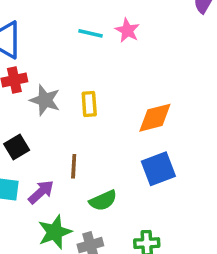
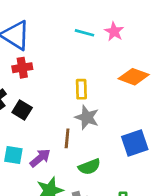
gray star: (45, 100) -> (87, 117), moved
orange diamond: (155, 118) -> (134, 77), moved, turned 32
black square: (17, 147) -> (22, 110), moved, turned -30

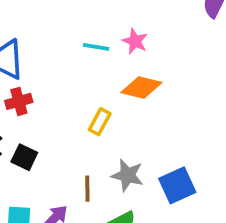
orange diamond: (134, 77) -> (141, 88), moved
yellow rectangle: (81, 89) -> (100, 122), turned 36
gray star: (87, 117) -> (127, 175), moved

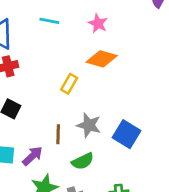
cyan line: (96, 47) -> (49, 21), moved
blue square: (177, 185) -> (126, 134), turned -36

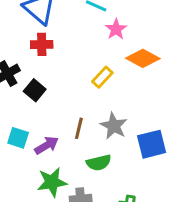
pink star: (98, 23) -> (116, 29), moved
blue square: (126, 134) -> (152, 144), turned 32

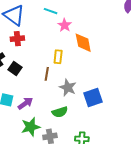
orange diamond: (143, 58) -> (83, 43), turned 55
yellow rectangle: (102, 77) -> (58, 57), turned -32
brown line: (79, 128) -> (47, 74), moved

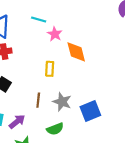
brown line: (47, 74) -> (38, 100), moved

